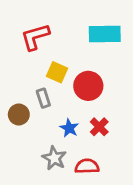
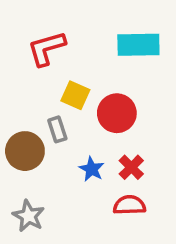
brown circle: (19, 114) -> (25, 151), size x1.4
gray star: (54, 158) -> (29, 216), moved
red semicircle: (87, 166) -> (129, 205), moved

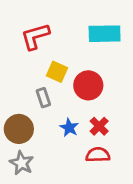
brown circle: (25, 151) -> (19, 129), moved

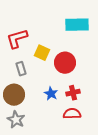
red L-shape: (35, 36) -> (17, 39), moved
gray rectangle: (43, 98) -> (21, 69), moved
red cross: (99, 126) -> (73, 93), turned 32

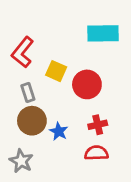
red L-shape: (17, 39) -> (23, 52), turned -35
blue star: (51, 94) -> (59, 131), moved
brown circle: (14, 95) -> (32, 121), moved

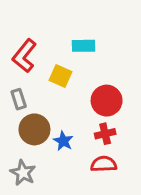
cyan rectangle: (103, 33) -> (83, 46), moved, size x0.7
red circle: (87, 84) -> (107, 101), moved
gray rectangle: (28, 93) -> (19, 99), moved

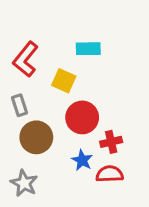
red circle: (107, 101) -> (82, 117), moved
blue star: (63, 141) -> (82, 160), moved

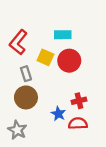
gray rectangle: (19, 105) -> (26, 74), moved
red circle: (82, 117) -> (69, 61), moved

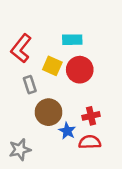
brown circle: (26, 97) -> (49, 112), moved
gray star: (17, 130) -> (20, 150), turned 30

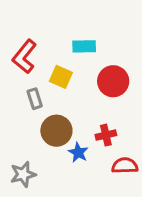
red circle: (80, 70) -> (113, 81), moved
red semicircle: (90, 142) -> (125, 166), moved

